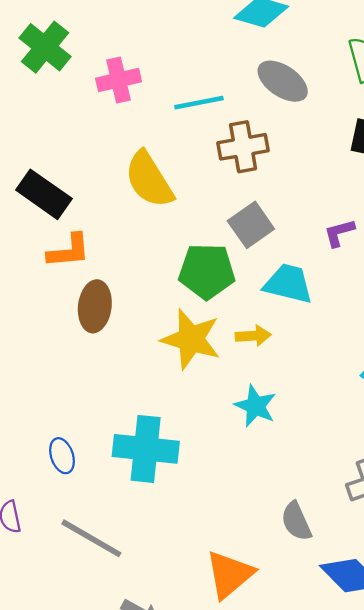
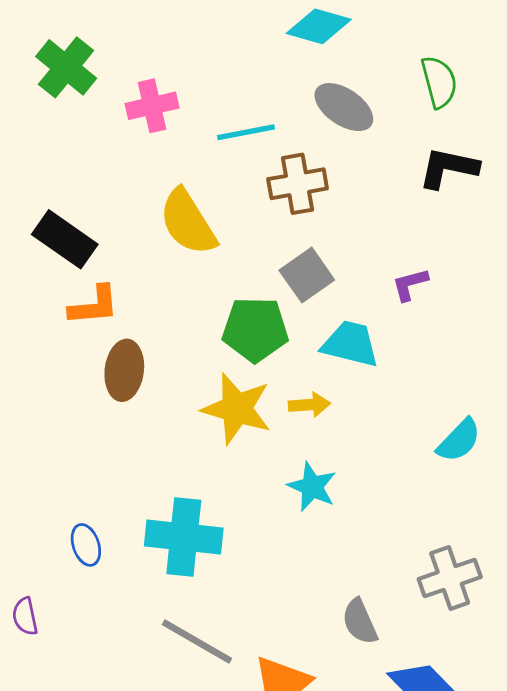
gray line: (91, 538) -> (197, 641), moved

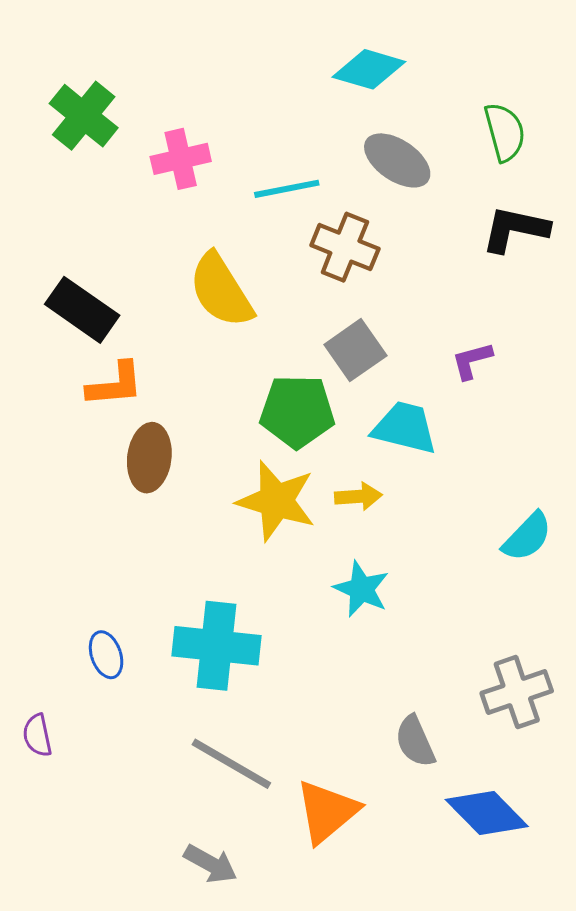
brown cross: (298, 184) -> (345, 247), turned 32

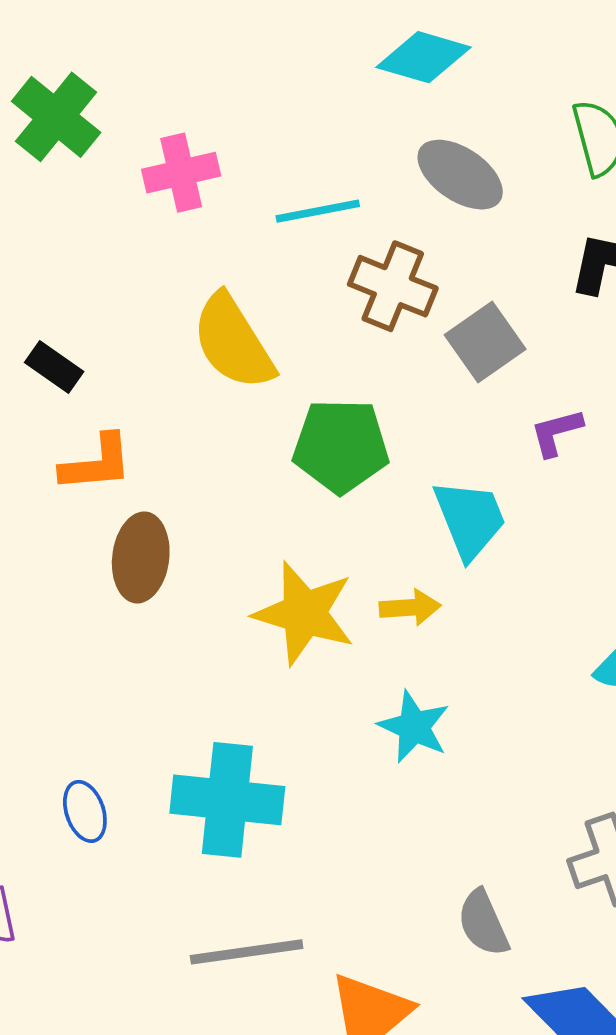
black rectangle: (82, 310) -> (54, 367), size x0.6
gray square: (355, 350) -> (485, 342), moved
green pentagon: (297, 411) -> (341, 446), moved
cyan trapezoid: (405, 428) -> (470, 519), turned 54
gray line: (231, 764) -> (247, 952), turned -38

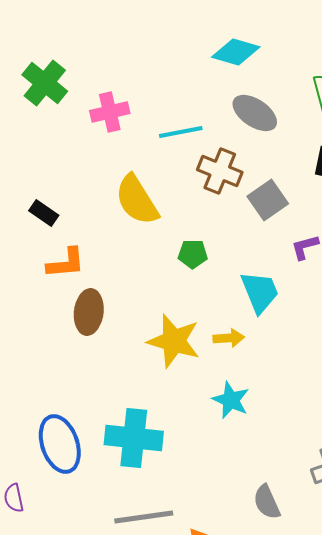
green pentagon: (341, 446) -> (193, 254), size x0.6
blue ellipse: (85, 811) -> (60, 444), size x1.8

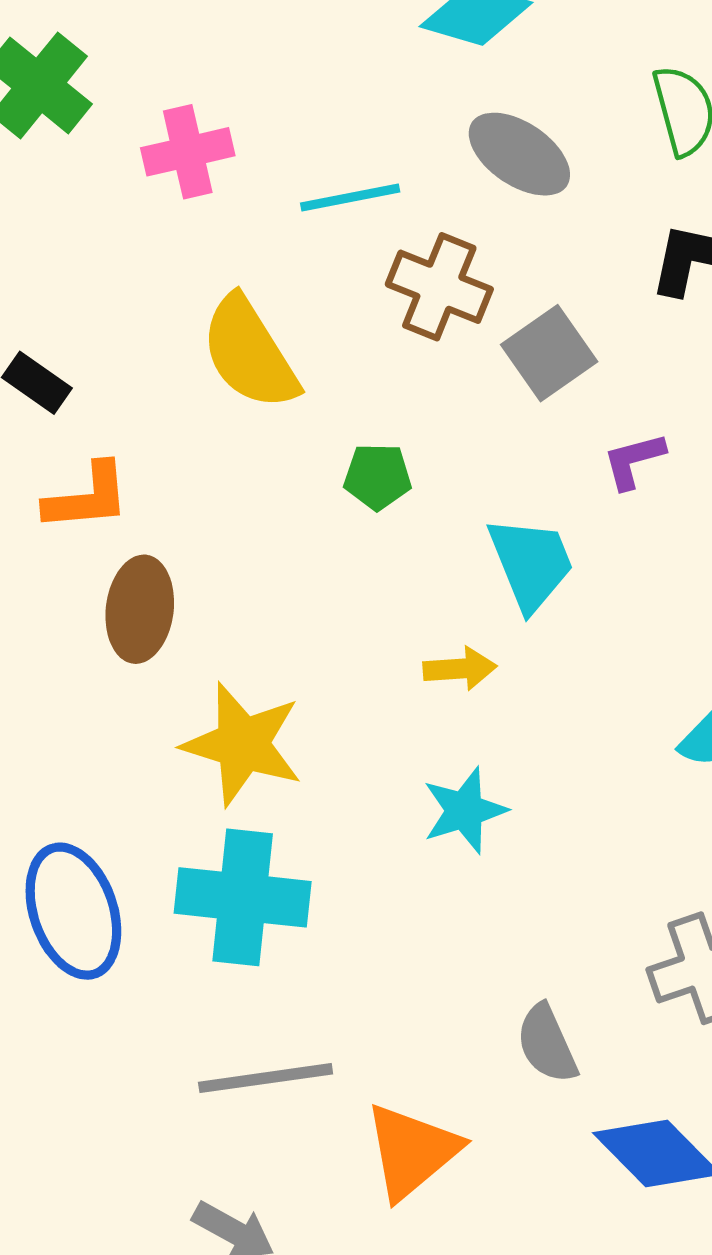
yellow star: (174, 341) -> (243, 744), moved
cyan star: (231, 400) -> (464, 810), turned 30

